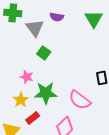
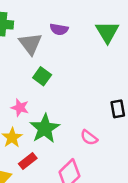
green star: (46, 93) -> (45, 128), turned -30
pink semicircle: (80, 100) -> (89, 138), size x0.6

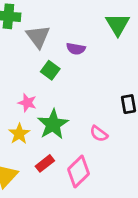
purple semicircle: (59, 29) -> (76, 49), moved
red rectangle: (28, 161) -> (45, 163), moved

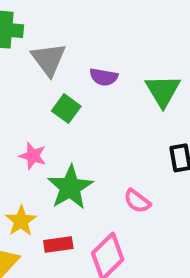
green triangle: (118, 24) -> (163, 91), moved
yellow star: (19, 134) -> (21, 221), moved
red rectangle: (45, 163) -> (58, 244), turned 30

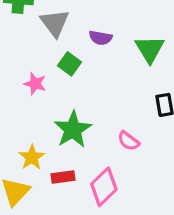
pink star: (33, 156) -> (35, 84), moved

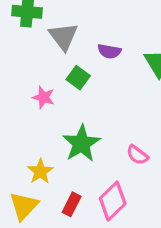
red rectangle: (63, 177) -> (72, 204), moved, turned -55

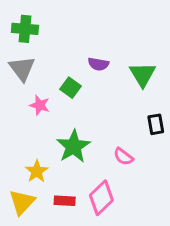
gray triangle: (63, 36) -> (22, 69), moved
red rectangle: (72, 204) -> (65, 201), turned 66

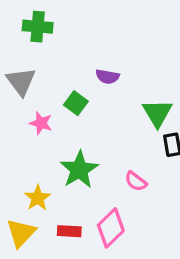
green cross: (25, 29) -> (38, 27), moved
green triangle: (142, 74) -> (157, 113), moved

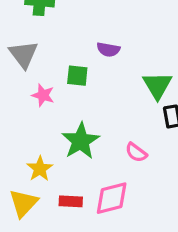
green square: (76, 103) -> (77, 76), turned -30
pink diamond: (111, 228) -> (112, 198), turned 30

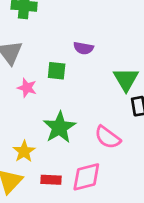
pink semicircle: (136, 152) -> (108, 137), size x1.4

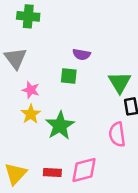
green square: (57, 71) -> (69, 76), moved
pink semicircle: (108, 137) -> (117, 134), moved, turned 45
yellow star: (24, 151) -> (31, 114), moved

